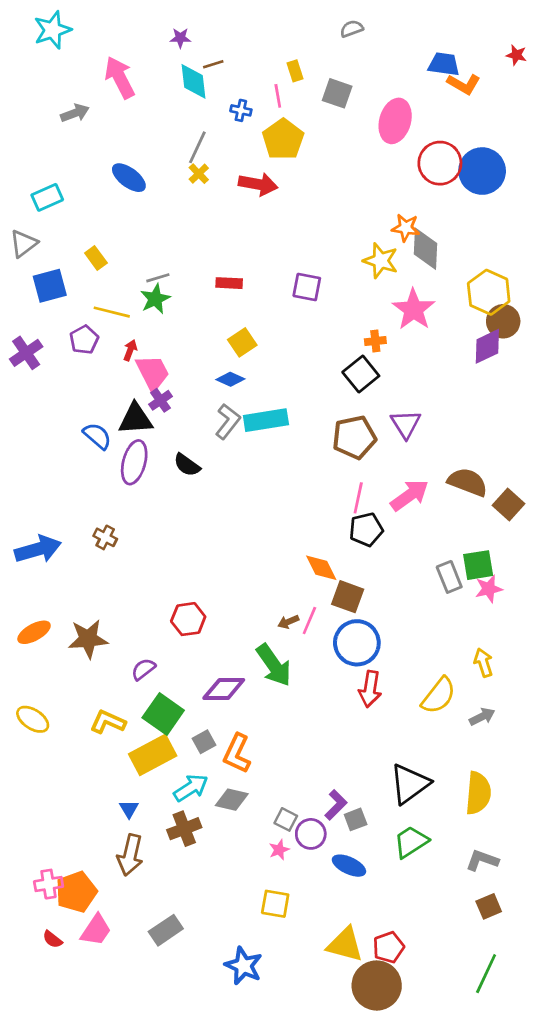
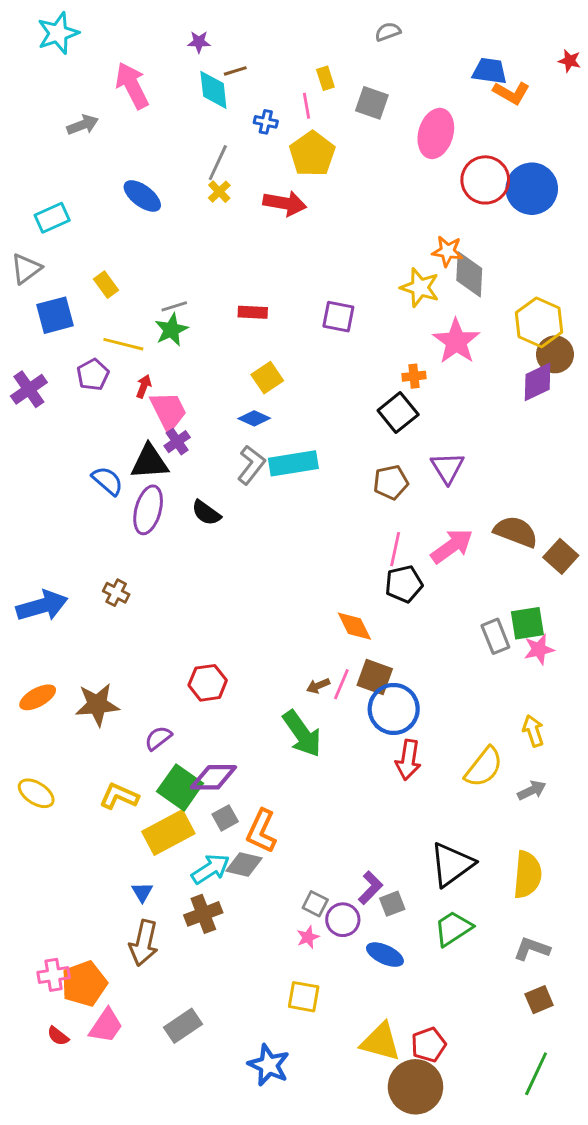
brown pentagon: (354, 437) -> (391, 482), size x0.7
brown square: (348, 597) -> (375, 677), moved
purple diamond: (224, 689) -> (213, 777), moved
gray diamond: (232, 800) -> (244, 864), moved

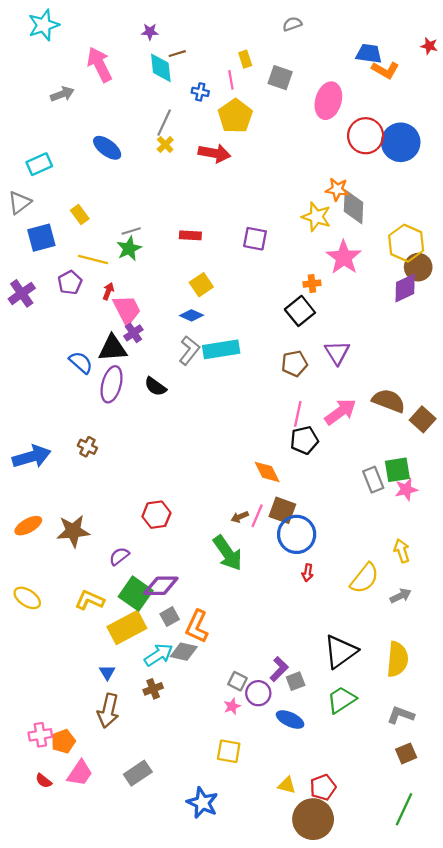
red arrow: (408, 760) -> (308, 573), size x0.6
brown cross: (203, 914) -> (153, 689), size x0.7
orange pentagon: (84, 984) -> (63, 741), size x0.7
yellow triangle: (381, 1042) -> (287, 785), size x0.6

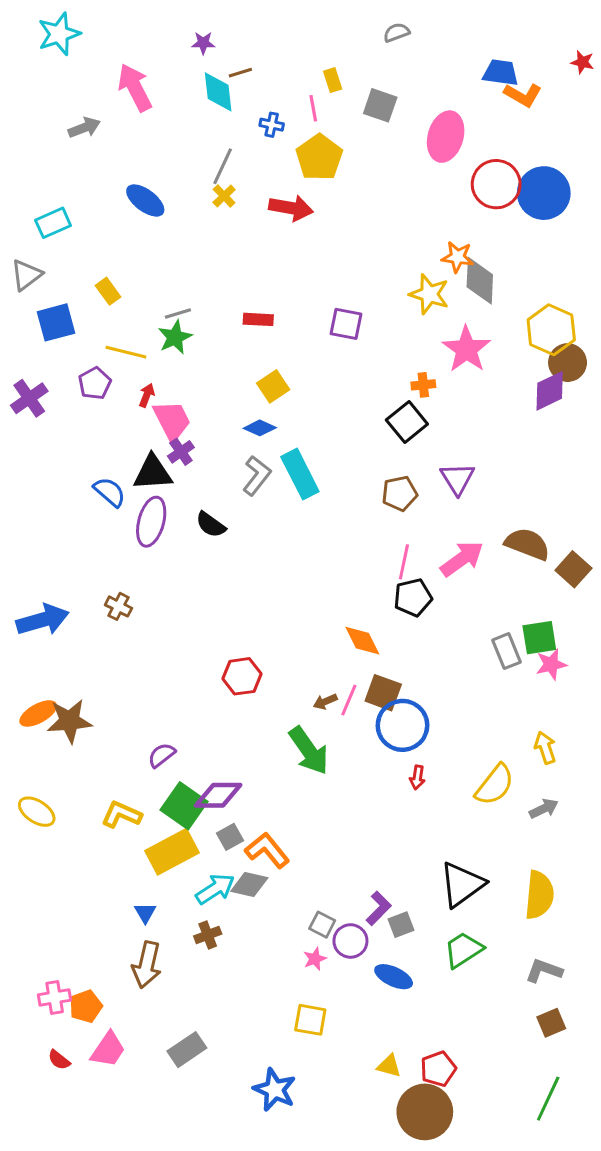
cyan rectangle: (221, 349) -> (300, 474), turned 72
red hexagon: (156, 515) -> (242, 676), moved
brown star: (73, 531) -> (69, 721), moved
orange L-shape: (197, 626) -> (267, 850), turned 116

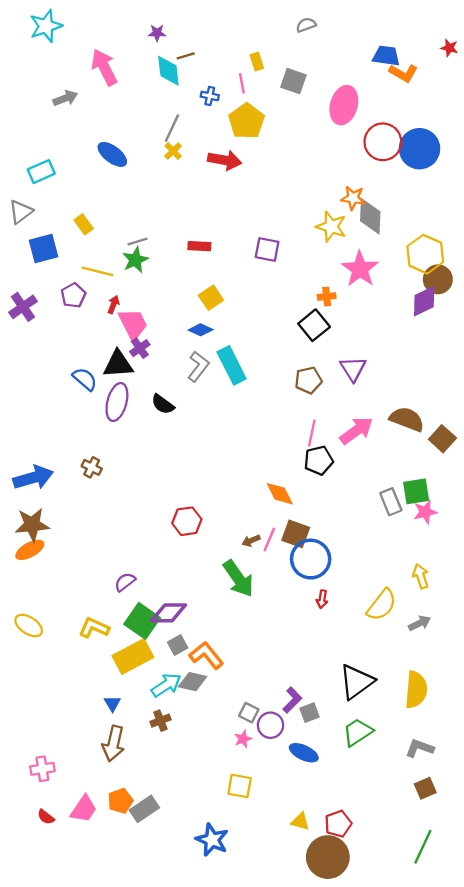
brown star: (69, 721) -> (32, 525), moved
orange pentagon: (86, 1006) -> (120, 801), moved

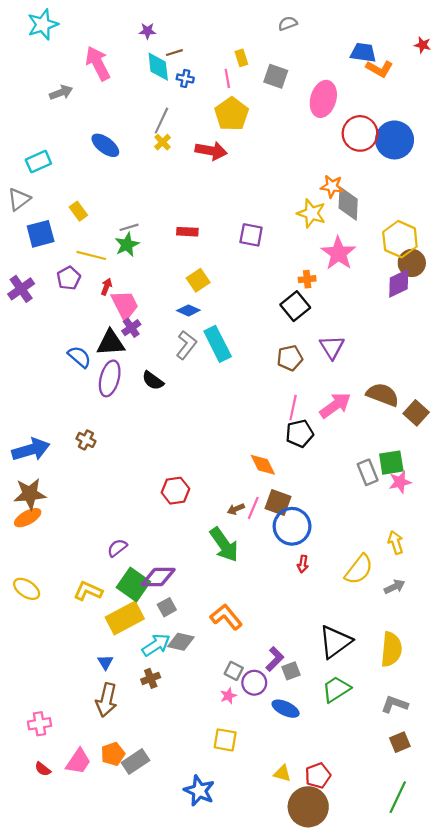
blue cross: (210, 96) -> (185, 78), moved
orange L-shape: (206, 655) -> (226, 617), moved

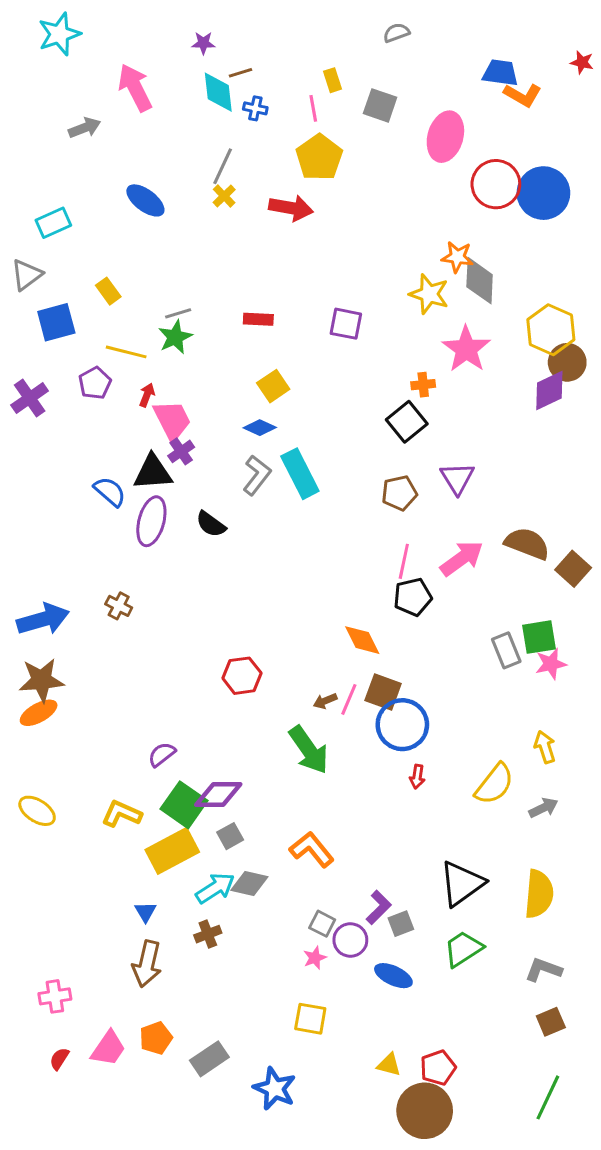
gray rectangle: (136, 762) -> (209, 1059), moved
red semicircle: (43, 769) -> (59, 1059), turned 84

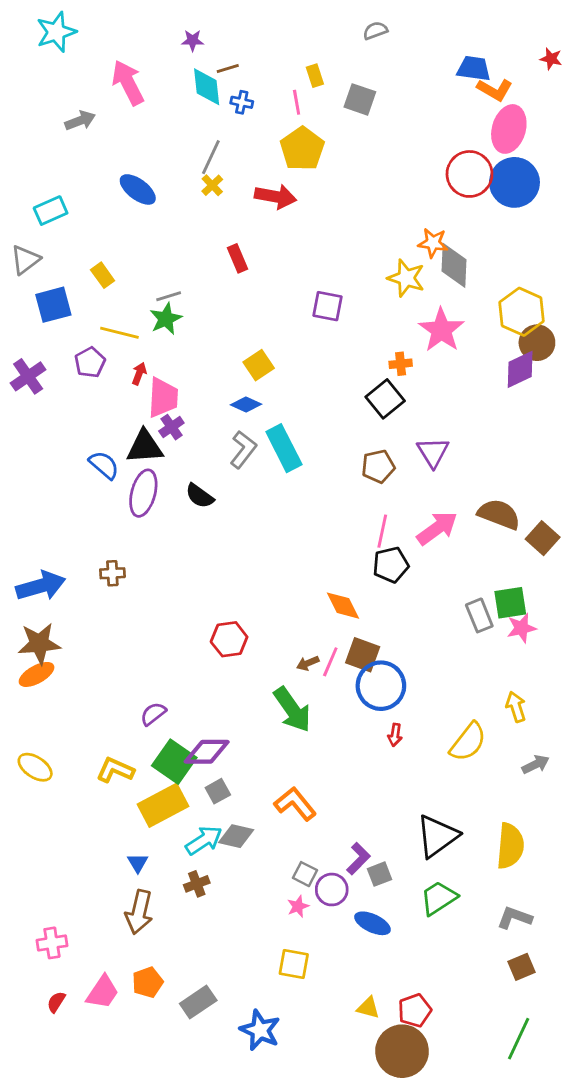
pink ellipse: (445, 137) -> (509, 129), moved
red rectangle: (258, 319) -> (238, 258), moved, turned 64
pink trapezoid: (172, 420) -> (163, 398), turned 30
brown cross: (119, 606) -> (112, 573), turned -30
gray arrow: (543, 808) -> (536, 764), moved

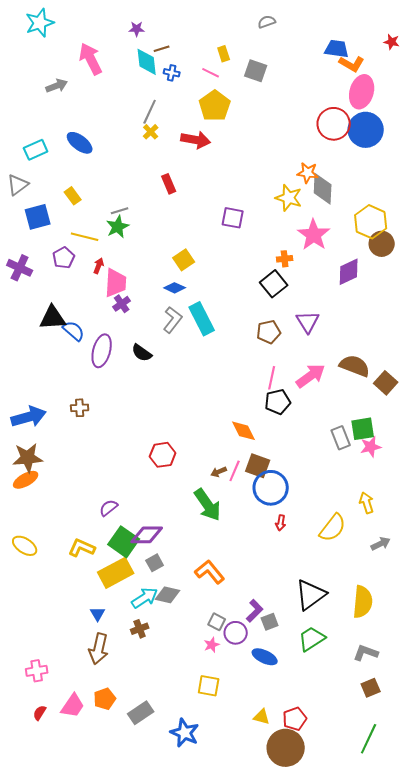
pink line: (297, 102) -> (211, 73), turned -54
blue ellipse: (138, 189) -> (80, 143), moved
purple diamond: (520, 369) -> (349, 272), moved
purple cross: (28, 376) -> (20, 268), turned -30
black triangle: (145, 447) -> (53, 318), moved

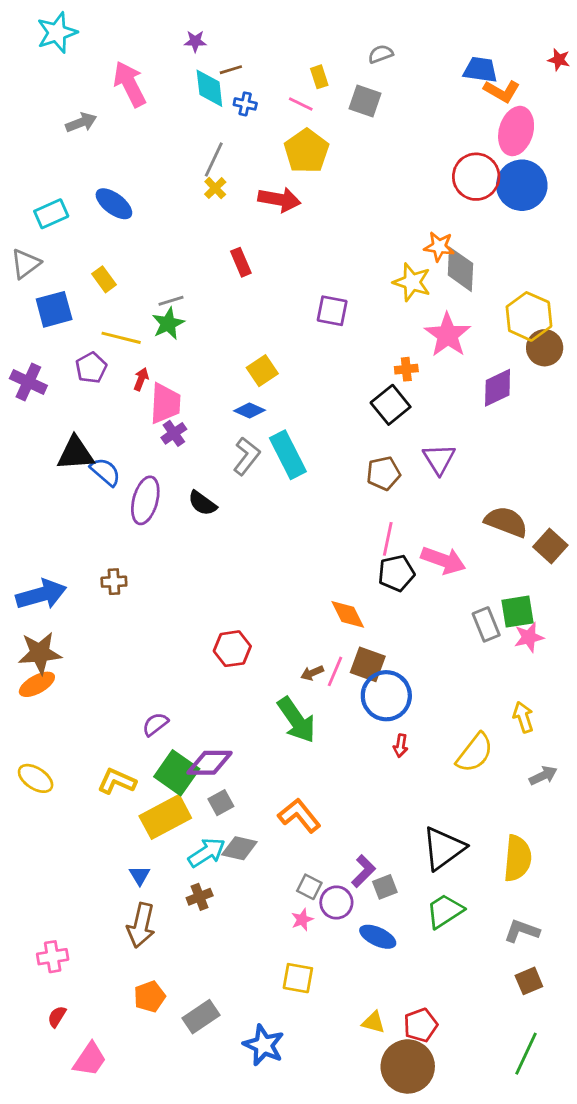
gray semicircle: (267, 22) -> (381, 54), moved
pink arrow: (311, 376) -> (443, 560), moved, turned 56
pink trapezoid: (73, 706) -> (90, 1059), moved

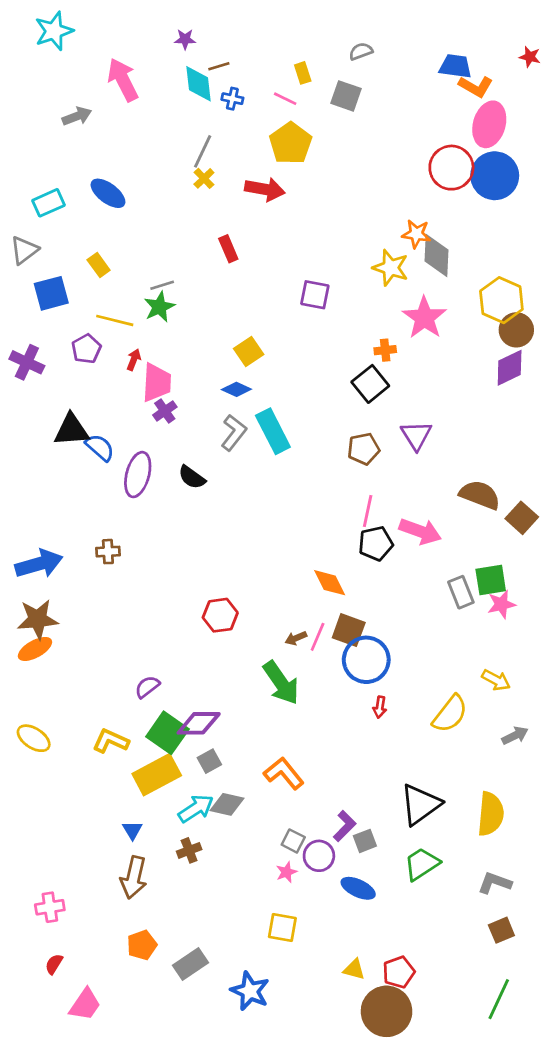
purple diamond: (498, 388) -> (510, 368), moved
yellow arrow: (523, 717) -> (496, 680), turned 136

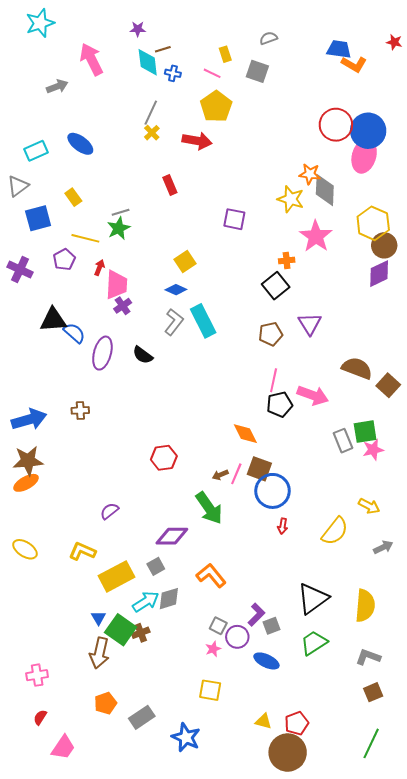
pink ellipse: (489, 124) -> (364, 156), moved
purple diamond: (199, 723) -> (172, 536), moved
green square: (167, 733) -> (121, 630), moved
gray diamond: (227, 804) -> (169, 599), turned -30

